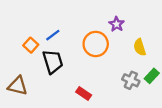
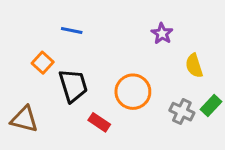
blue line: (53, 35) -> (72, 30), moved, turned 48
orange circle: (96, 44) -> (133, 92), moved
red rectangle: (84, 93) -> (99, 122), moved

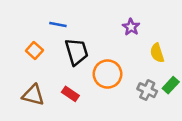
black trapezoid: (73, 86) -> (77, 52), moved
brown triangle: (24, 119) -> (33, 95), moved
red rectangle: (99, 122) -> (70, 94), moved

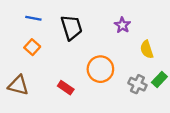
blue line: (58, 24) -> (33, 18), moved
black trapezoid: (77, 52) -> (72, 27), moved
brown triangle: (33, 95) -> (18, 85), moved

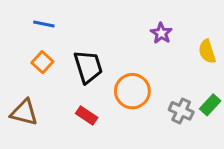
black trapezoid: (72, 27) -> (88, 67), moved
yellow semicircle: (147, 49) -> (207, 51), moved

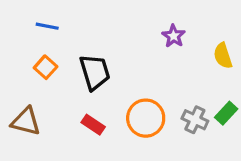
orange circle: (132, 91) -> (146, 118), moved

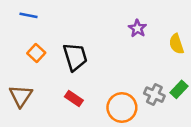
blue line: (47, 26) -> (28, 15), moved
orange circle: (146, 118) -> (122, 108), moved
brown triangle: (26, 121) -> (21, 96), turned 50

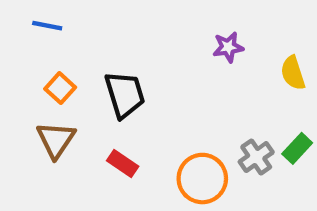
purple star: (137, 28) -> (228, 47), turned 30
gray cross: (154, 95) -> (256, 157), turned 30
brown triangle: (21, 96) -> (56, 140), moved

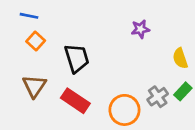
yellow semicircle: (293, 73) -> (180, 58), moved
orange square: (60, 88) -> (36, 41), moved
red rectangle: (123, 163) -> (75, 101), size x1.5

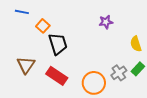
orange square: (36, 41) -> (43, 26), moved

